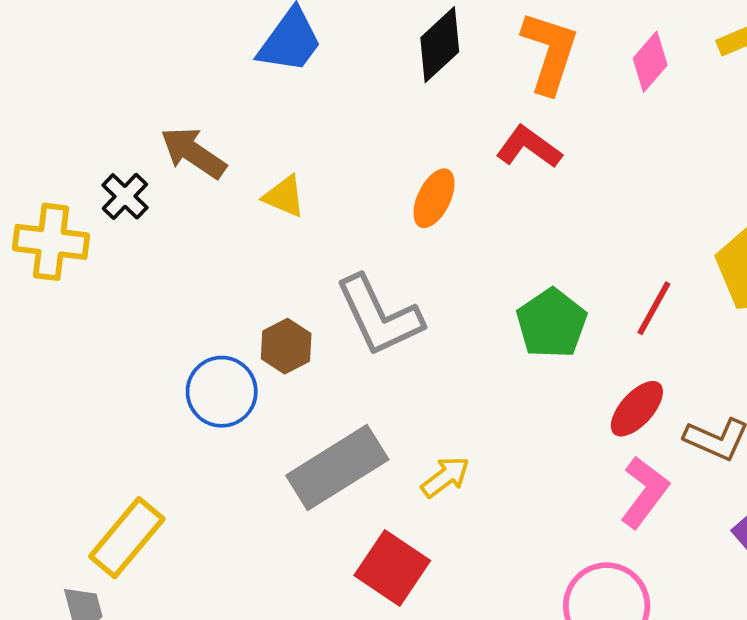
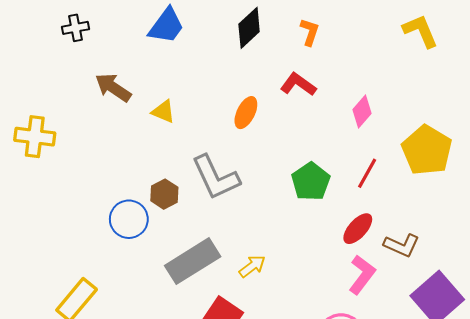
orange L-shape: (550, 52) -> (310, 32), size x0.6
pink diamond: (650, 62) -> (362, 112), moved
black cross: (125, 196) -> (75, 28), moved, turned 35

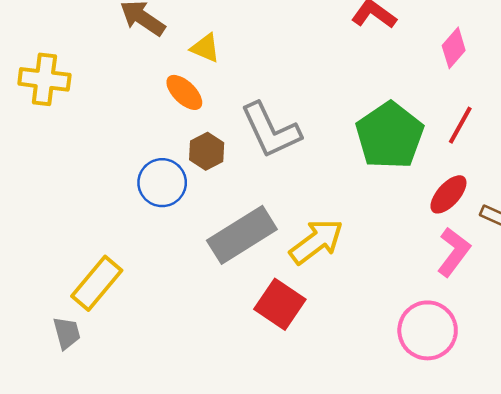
orange ellipse: (246, 113) -> (184, 92), moved, turned -72
green pentagon: (311, 182) -> (390, 136), size x1.4
yellow arrow: (252, 266) -> (316, 241), size x1.6

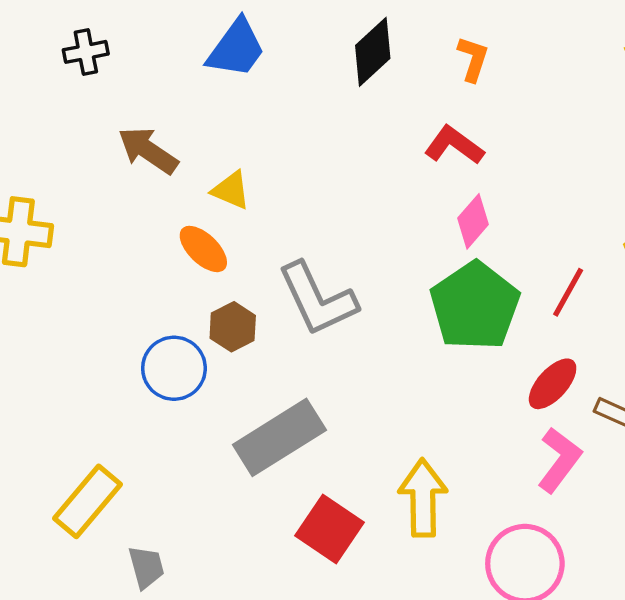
pink diamond: (454, 48) -> (473, 221), moved
yellow arrow: (316, 241) -> (423, 498), moved, turned -54
gray trapezoid: (67, 333) -> (146, 567), moved

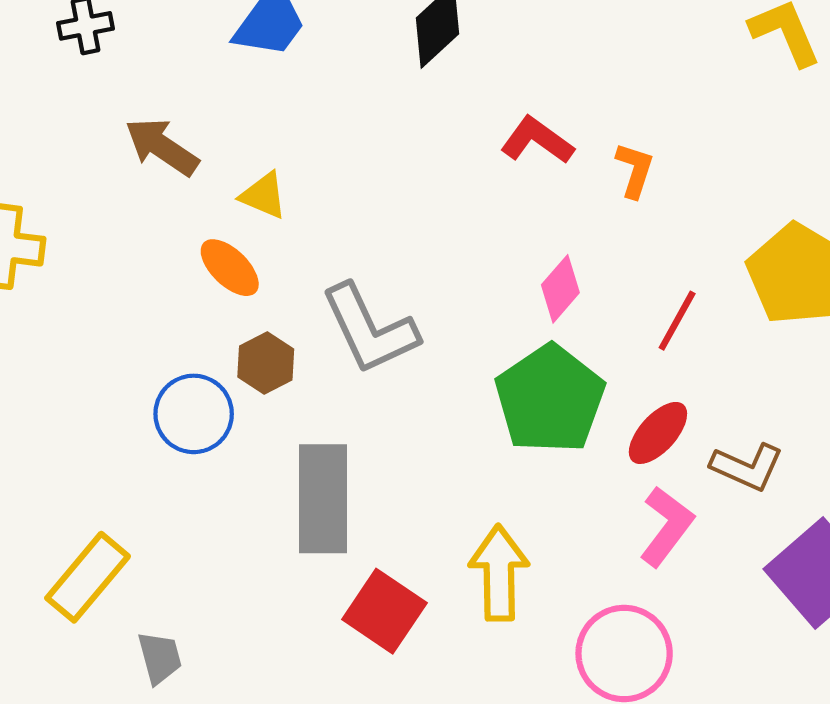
orange L-shape: (473, 59) -> (635, 170), moved
pink diamond: (473, 221) -> (560, 289), moved
green pentagon: (475, 306) -> (550, 399), moved
gray rectangle: (279, 437) -> (323, 499), turned -58

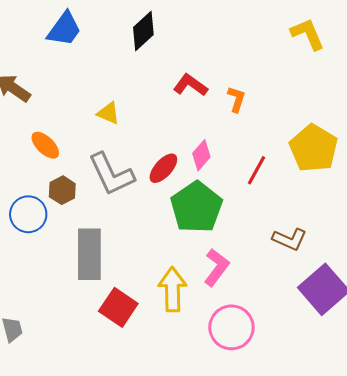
yellow triangle: (264, 195) -> (108, 113), moved
red ellipse: (658, 433) -> (163, 168), moved
pink L-shape: (666, 526) -> (216, 267), moved

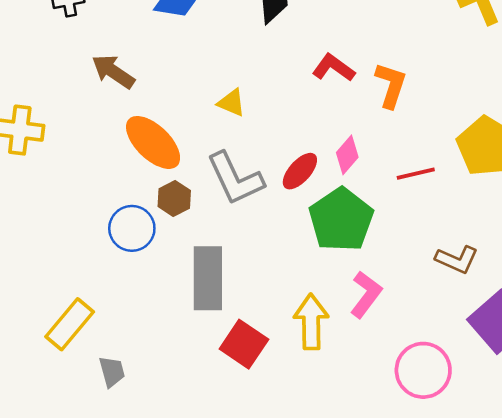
orange L-shape: (236, 99) -> (391, 85), size x1.4
orange ellipse: (45, 145) -> (153, 142), size x1.6
red line: (257, 170) -> (416, 174), turned 48
pink circle: (231, 327) -> (423, 370), moved

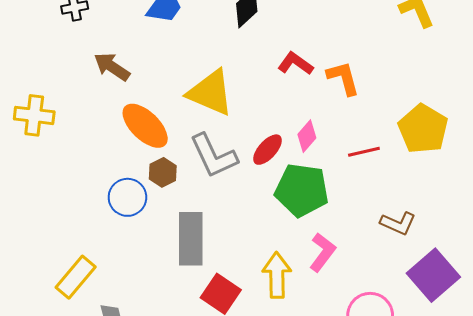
orange L-shape: (391, 85) -> (343, 78), turned -33
yellow triangle: (231, 103) -> (210, 93), size x2.0
green pentagon: (341, 220) -> (302, 190), turned -30

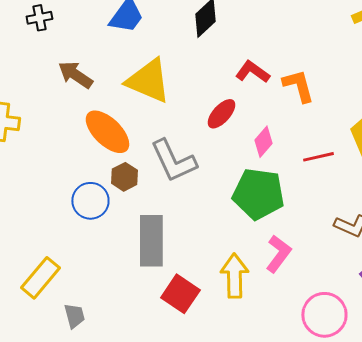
yellow triangle: (210, 93) -> (148, 81), moved
red ellipse: (267, 150) -> (221, 114), moved

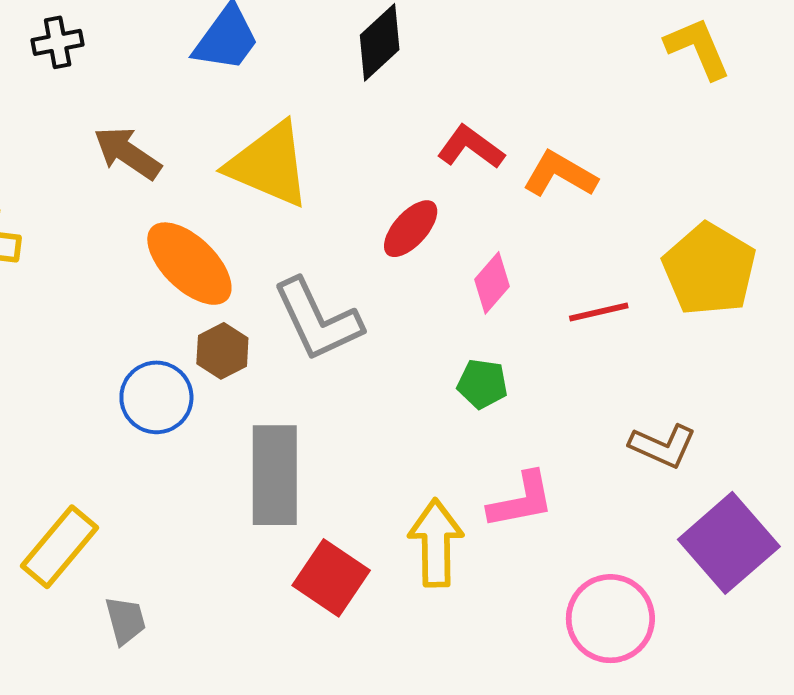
orange L-shape: (298, 86) -> (560, 174), turned -45
green pentagon: (258, 194) -> (482, 384), size x0.5
pink L-shape: (278, 254) -> (521, 500), turned 42

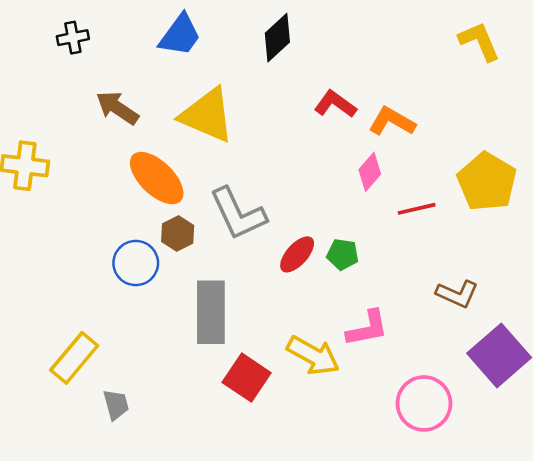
red ellipse: (411, 229) -> (297, 254), moved
pink diamond: (492, 283) -> (370, 172), moved
yellow arrow: (436, 543) -> (313, 355), turned 120

